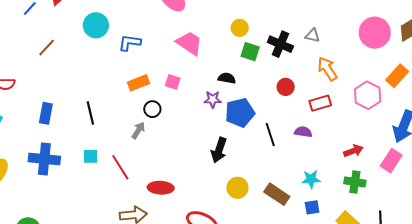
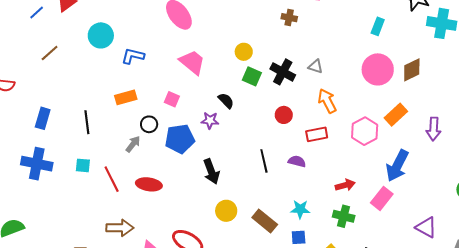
black semicircle: (227, 78) -> (226, 101), turned 30
orange rectangle: (138, 83) -> (126, 97), moved
blue pentagon: (240, 113) -> (180, 139), moved
black arrow: (219, 150) -> (211, 171), turned -45
red ellipse: (161, 188) -> (149, 184), moved

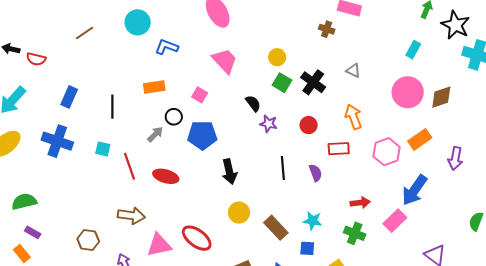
gray triangle: (316, 66) -> (353, 71), moved
purple star: (210, 120) -> (269, 124), moved
purple semicircle: (297, 161) -> (316, 173), turned 48

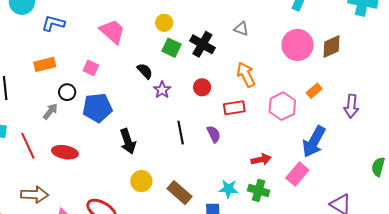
purple star: (269, 124) -> (162, 90), turned 30
orange rectangle: (420, 139) -> (314, 91), size x0.7
cyan star: (313, 221) -> (228, 189), moved

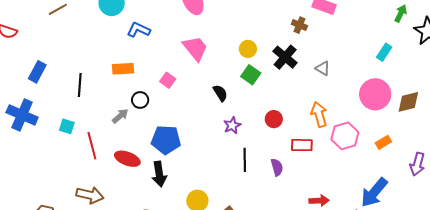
black cross: (202, 44) -> (285, 57), moved
purple star: (162, 90) -> (232, 125), moved
pink hexagon: (282, 106) -> (345, 136), moved
blue pentagon: (97, 108) -> (166, 140), moved
black arrow: (128, 141) -> (159, 174), moved

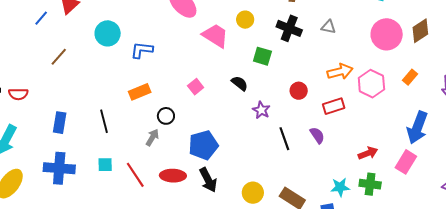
pink trapezoid: (195, 48) -> (215, 36), moved
yellow circle: (248, 49) -> (245, 20), moved
pink square: (168, 80) -> (196, 87), moved, turned 35
orange arrow: (319, 114) -> (340, 72), turned 110

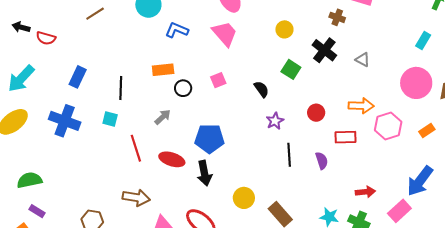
pink trapezoid: (215, 36) -> (225, 34), moved
black circle: (166, 116) -> (183, 88), moved
cyan square: (105, 165) -> (110, 119), moved

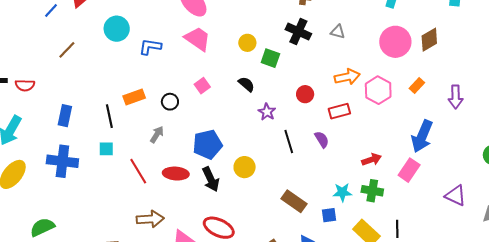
yellow circle: (284, 29) -> (247, 43), moved
orange rectangle: (163, 70) -> (134, 97), moved
yellow circle: (244, 198) -> (245, 167), moved

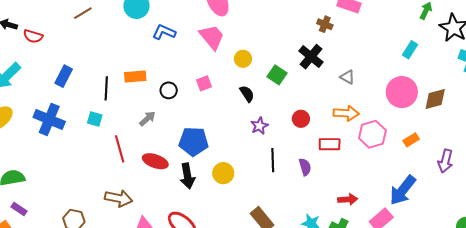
gray triangle: (338, 32) -> (347, 77), moved
yellow circle: (247, 43) -> (243, 59), moved

